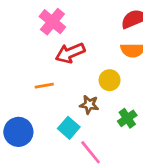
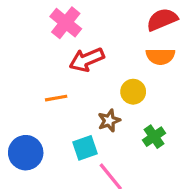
brown star: (89, 105) -> (109, 121), turned -30
cyan square: (69, 128) -> (85, 148), turned 30

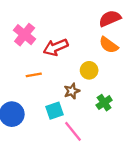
pink cross: (66, 23) -> (25, 35), moved
orange semicircle: (160, 56) -> (109, 45), turned 36

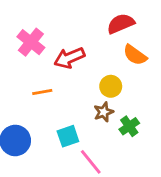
red semicircle: (110, 18) -> (121, 24), moved
brown star: (72, 91) -> (104, 112), moved

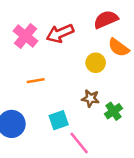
red arrow: (69, 58) -> (60, 33), moved
yellow circle: (111, 86) -> (96, 63), moved
brown star: (104, 112) -> (91, 98), turned 30

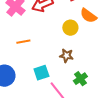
green cross: (113, 111) -> (80, 79), moved

